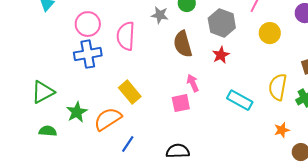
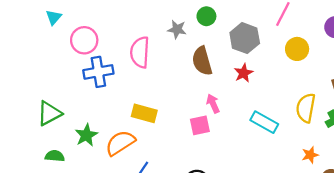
pink circle: (88, 24) -> (84, 40), moved
yellow rectangle: (130, 92) -> (144, 113), turned -35

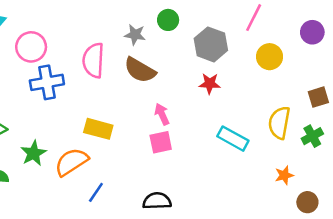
brown semicircle: (202, 61) -> (140, 70), moved, turned -44
red star: (244, 73) -> (210, 84), turned 30
pink arrow: (213, 104) -> (162, 114), moved

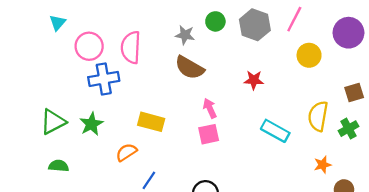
purple circle: (312, 32) -> (348, 33), size x1.4
gray hexagon: (211, 44) -> (255, 25), moved
pink semicircle: (93, 60) -> (131, 47), moved
green star: (34, 153) -> (91, 124), moved
orange semicircle: (71, 162) -> (126, 152), size x0.7

